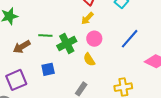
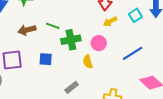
yellow arrow: (87, 18) -> (110, 22), moved

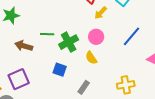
brown arrow: (27, 30) -> (24, 46), turned 48
blue square: (46, 59) -> (60, 70), moved, turned 32

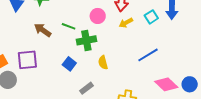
pink circle: (96, 37) -> (98, 16), moved

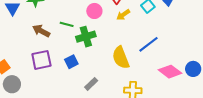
purple square: (27, 60) -> (41, 60), moved
yellow semicircle: (103, 63) -> (121, 58), moved, size x1.6
blue square: (69, 64) -> (71, 62), turned 32

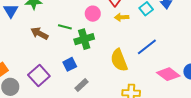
yellow arrow: (123, 15) -> (122, 17), turned 32
purple square: (41, 60) -> (39, 75), moved, turned -30
gray rectangle: (91, 84) -> (81, 85), moved

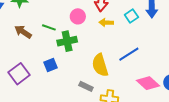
gray rectangle: (81, 85) -> (86, 86), moved, turned 64

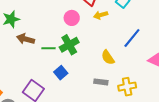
green line: (49, 27) -> (48, 48), moved
brown arrow: (23, 32) -> (26, 39), moved
yellow semicircle: (100, 65) -> (108, 57), size x0.7

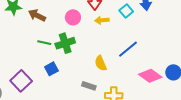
brown arrow: (26, 39) -> (37, 15), moved

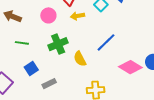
green cross: (65, 43) -> (58, 44), moved
gray rectangle: (89, 86) -> (49, 84), moved, turned -40

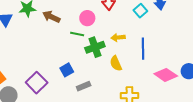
yellow arrow: (78, 16) -> (118, 37), moved
blue line: (106, 42) -> (143, 49), turned -50
green line: (22, 43) -> (77, 34), moved

